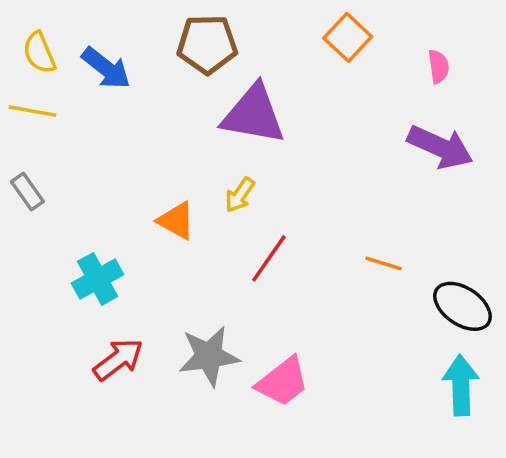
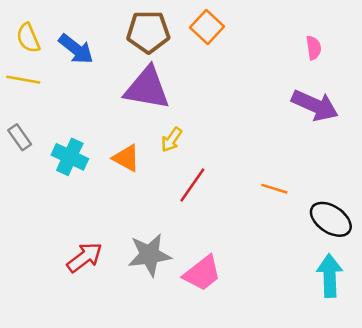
orange square: (348, 37) -> (207, 27), moved
purple triangle: (253, 114) -> (147, 88), moved
cyan cross: (98, 279) -> (70, 157), moved, turned -36

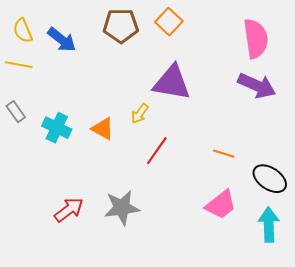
pink semicircle: (314, 48) -> (256, 39), size x2.0
purple triangle: (147, 88) -> (172, 83), moved
pink trapezoid: (202, 273) -> (221, 205), moved

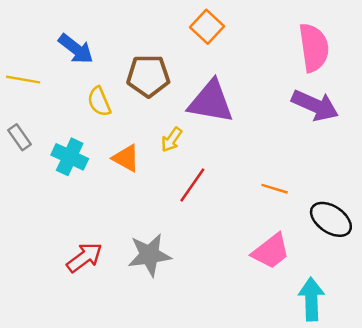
brown pentagon: (121, 26) -> (148, 76), moved
yellow semicircle: (23, 31) -> (99, 102), moved
cyan arrow: (269, 225) -> (311, 299), moved

